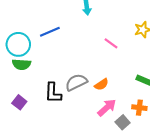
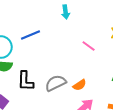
black L-shape: (53, 93) -> (26, 81), moved

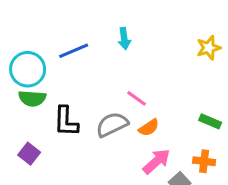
cyan arrow: (66, 12) -> (124, 39), moved
pink line: (89, 46) -> (137, 98), moved

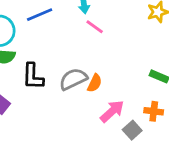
pink line: (137, 98) -> (95, 27), moved
orange semicircle: (149, 128) -> (95, 83), moved, turned -30

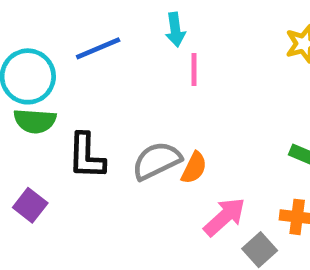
pink line: (95, 27) -> (194, 69), turned 54

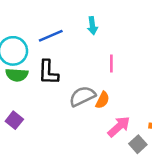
pink line: (194, 69) -> (111, 63), moved
black L-shape: (86, 156) -> (48, 72), moved

